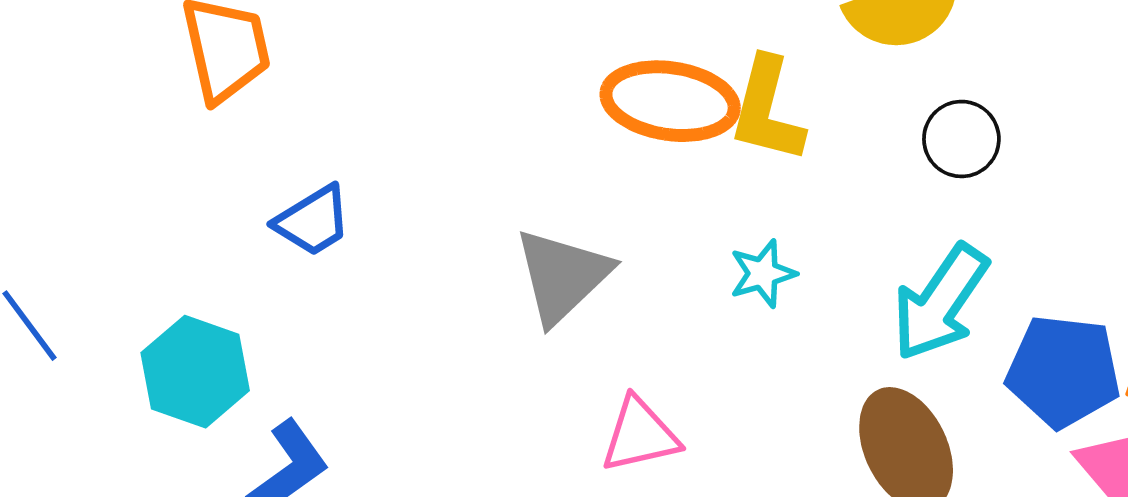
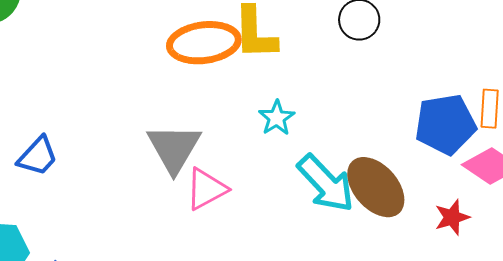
cyan arrow: (940, 302) -> (326, 183), moved, turned -62
pink triangle: (640, 435) -> (206, 189), moved

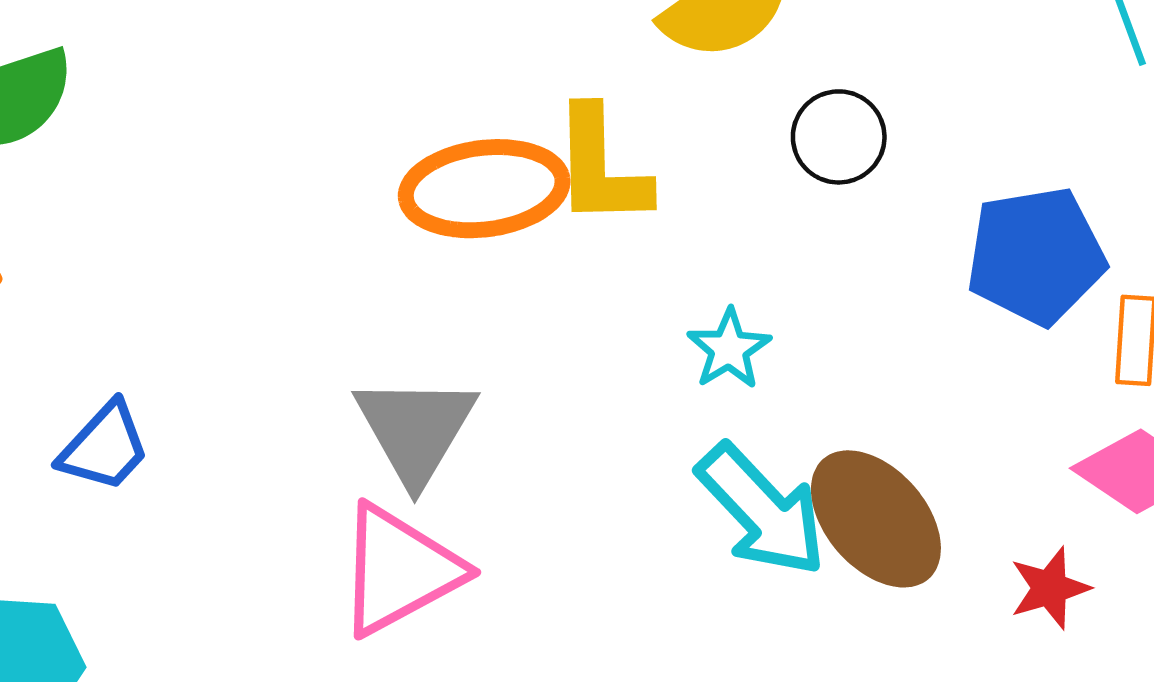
cyan star: (277, 118) -> (729, 349), moved
blue pentagon: (445, 124) -> (1036, 256), moved
pink triangle: (206, 189) -> (399, 570), moved, size x1.4

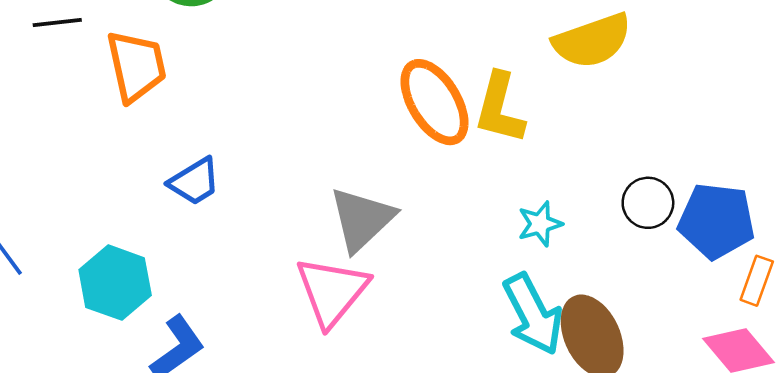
black circle: (839, 137) -> (648, 203), moved
orange ellipse: (484, 189) -> (434, 102), turned 50
pink triangle: (399, 570) -> (332, 291), turned -38

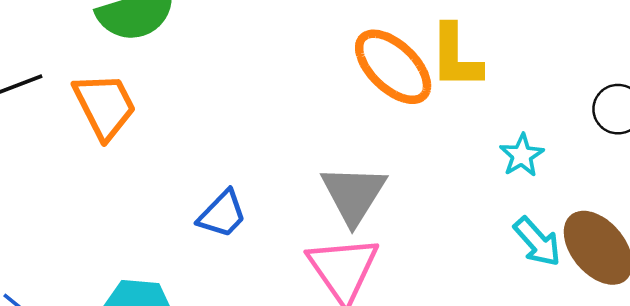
blue trapezoid: (194, 182) -> (222, 214), moved
cyan arrow: (533, 314) -> (537, 242), size x0.7

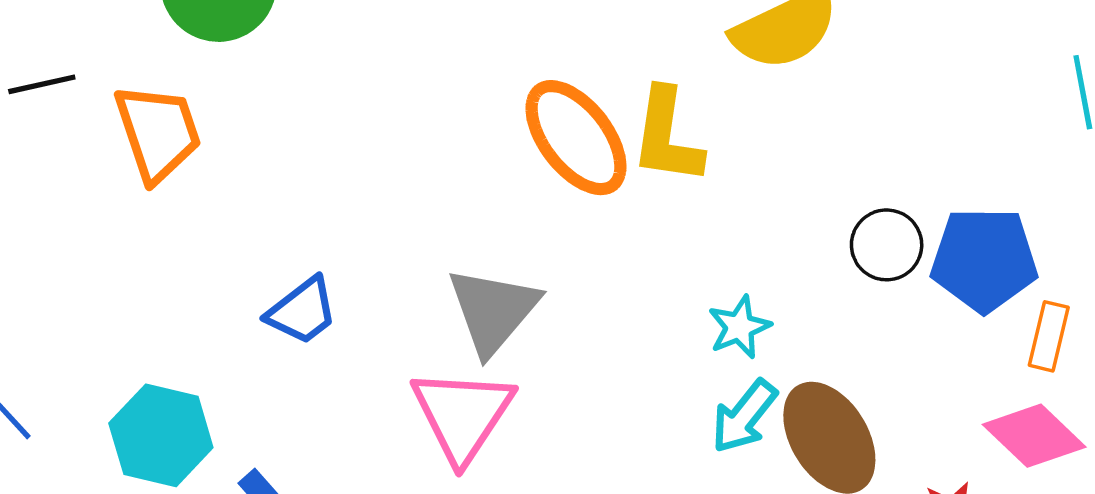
cyan star: (522, 155) -> (739, 327), moved
cyan arrow: (537, 242) -> (744, 416), turned 72

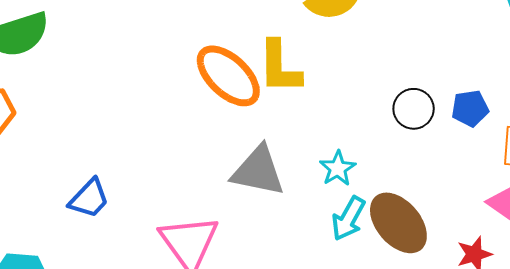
blue pentagon: (984, 260) -> (470, 108), size x0.6
gray triangle: (493, 311) -> (258, 171), moved, turned -50

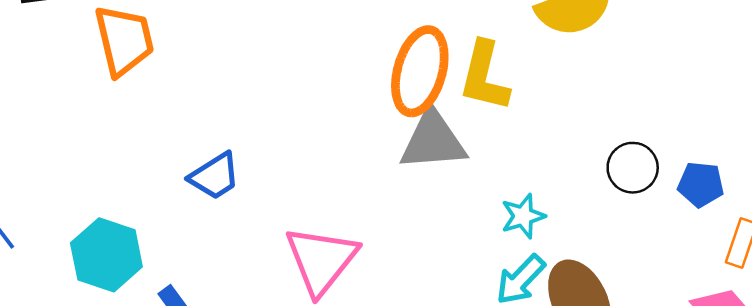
orange ellipse: (228, 76) -> (420, 71), turned 48
gray triangle: (258, 171) -> (433, 140), moved, turned -30

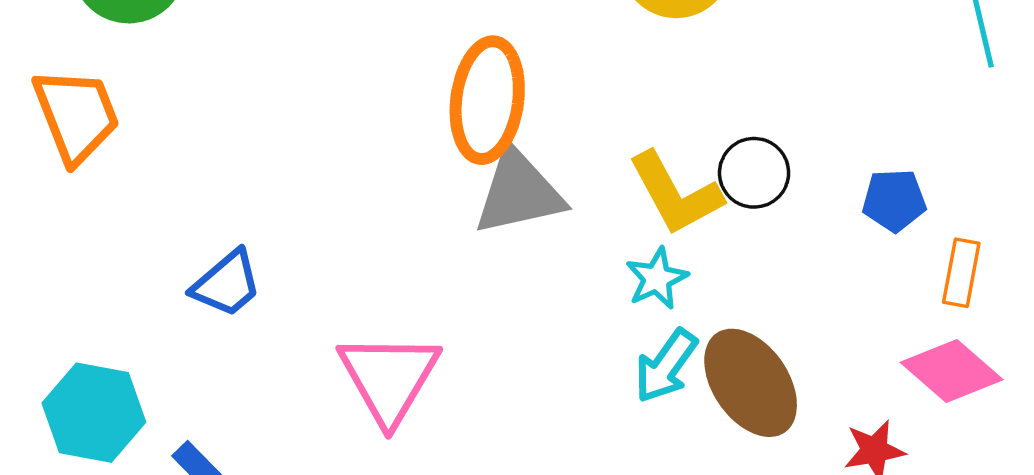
yellow L-shape: (484, 76) -> (675, 194), moved, turned -34
black circle: (633, 168) -> (754, 173), moved

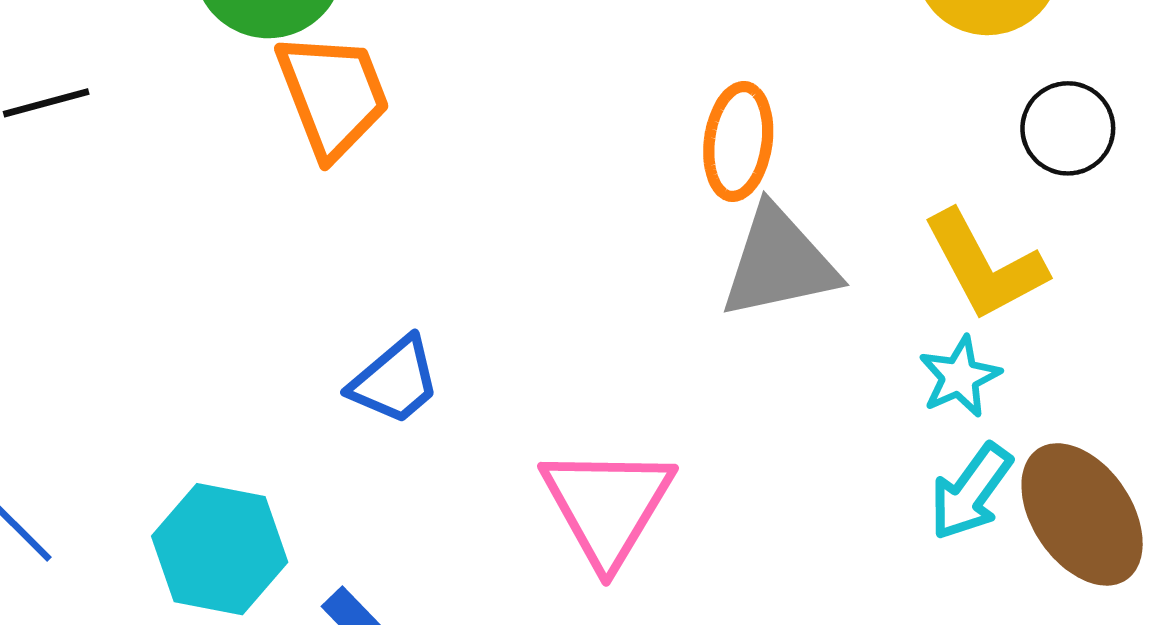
orange ellipse: (487, 100) -> (738, 141), size x0.7
orange trapezoid: (76, 115) -> (333, 95), moved
black circle: (754, 173) -> (1068, 128), moved

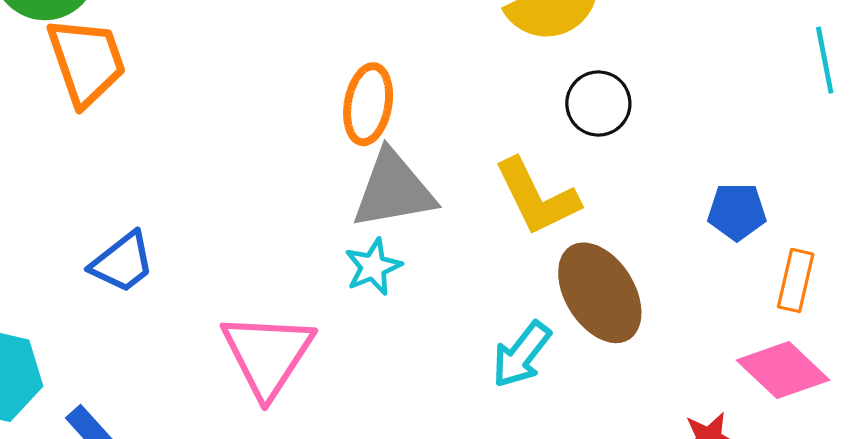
cyan star: (960, 377) -> (373, 267), moved
brown ellipse: (1082, 514) -> (600, 293), moved

